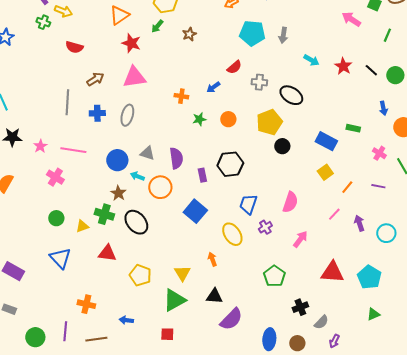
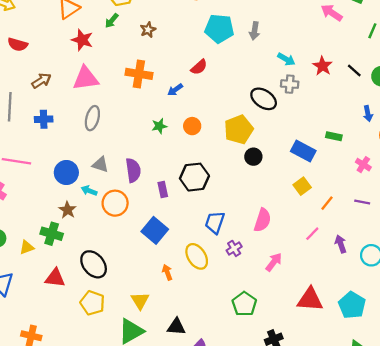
gray cross: (259, 82) -> (290, 84), moved
orange cross: (181, 96) -> (139, 74), moved, size x1.6
gray ellipse: (127, 115) -> (92, 118), moved
black ellipse: (136, 222) -> (94, 264), moved
orange arrow: (212, 259) -> (167, 272), moved

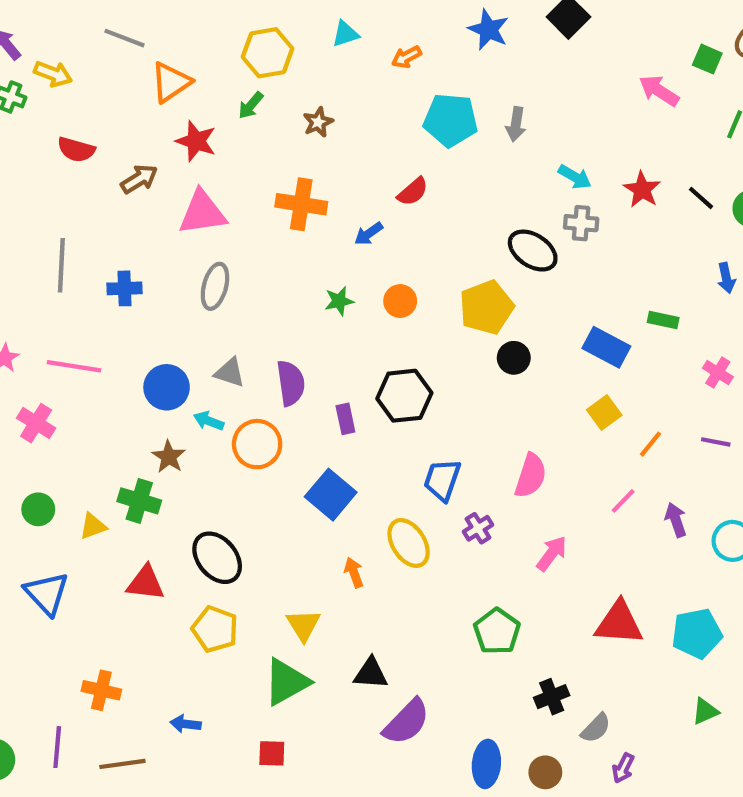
brown arrow: (41, 81) -> (139, 179), moved
cyan pentagon: (352, 305) -> (697, 633), turned 30

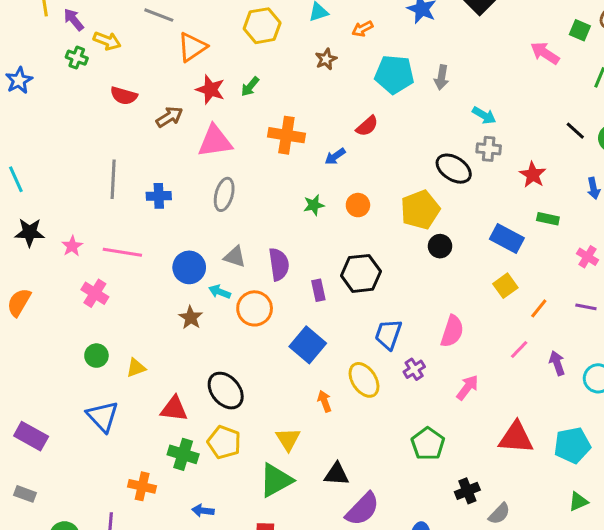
green arrow: (251, 105) -> (250, 86), moved
brown star: (318, 122) -> (326, 59), moved
red star: (642, 190) -> (533, 175), moved
green cross: (139, 501) -> (183, 454), moved

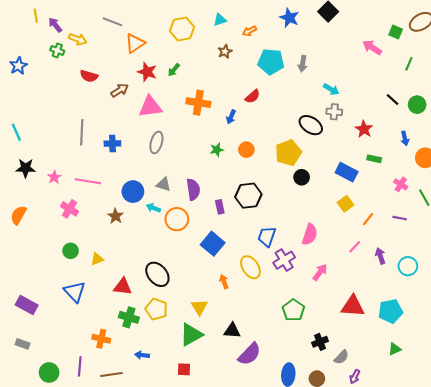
blue arrow: (335, 156) -> (231, 117), turned -32
brown star: (191, 318) -> (116, 216), moved
purple cross: (414, 369) -> (284, 260), size x1.5

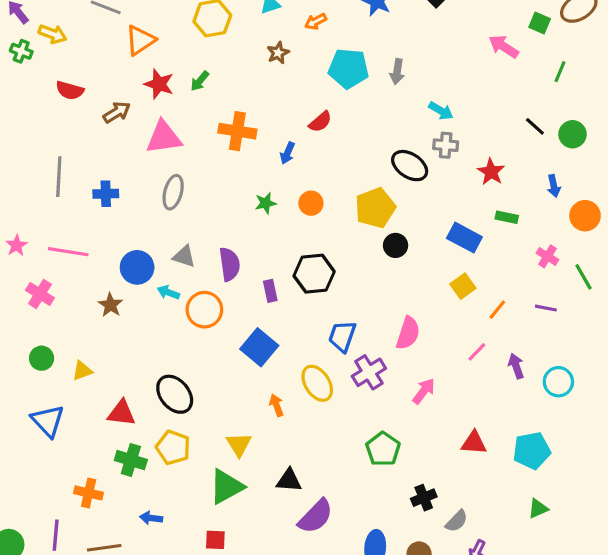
red triangle: (353, 306) -> (474, 443), size x0.7

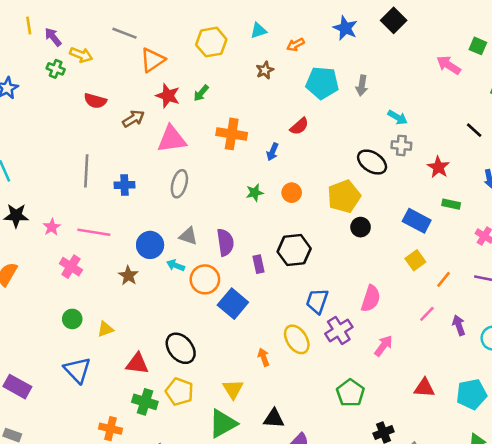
blue square: (259, 347) -> (233, 304), moved

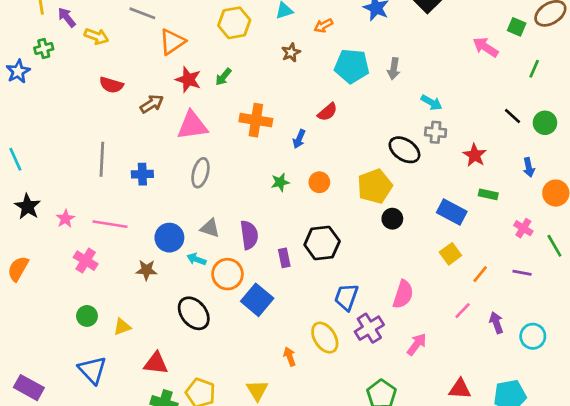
green cross: (56, 69) -> (44, 48), moved, turned -36
black star: (16, 216) -> (28, 207), turned 30
brown star: (128, 276) -> (146, 270), turned -30
black ellipse: (181, 348) -> (194, 313), moved

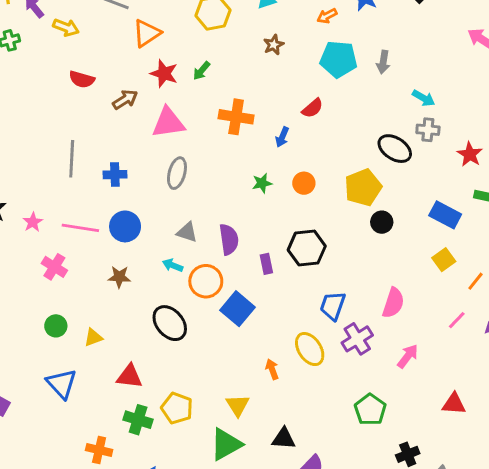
orange arrow: (323, 26) -> (327, 16), moved
blue circle: (169, 238) -> (125, 226), moved

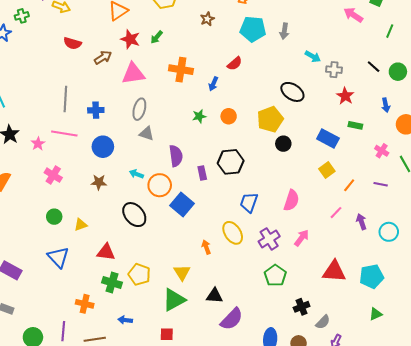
gray cross: (428, 130) -> (334, 70), moved
pink line: (80, 228) -> (64, 133), moved
gray triangle: (187, 232) -> (146, 133), moved
purple cross: (357, 339) -> (269, 239), moved
red triangle: (454, 404) -> (334, 271), size x1.4

